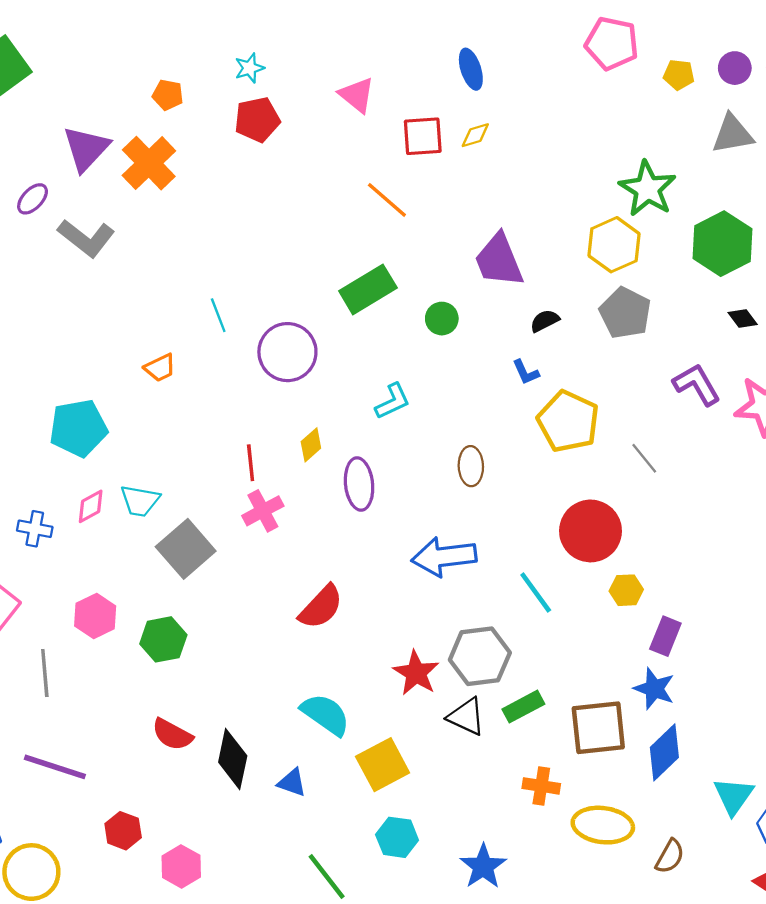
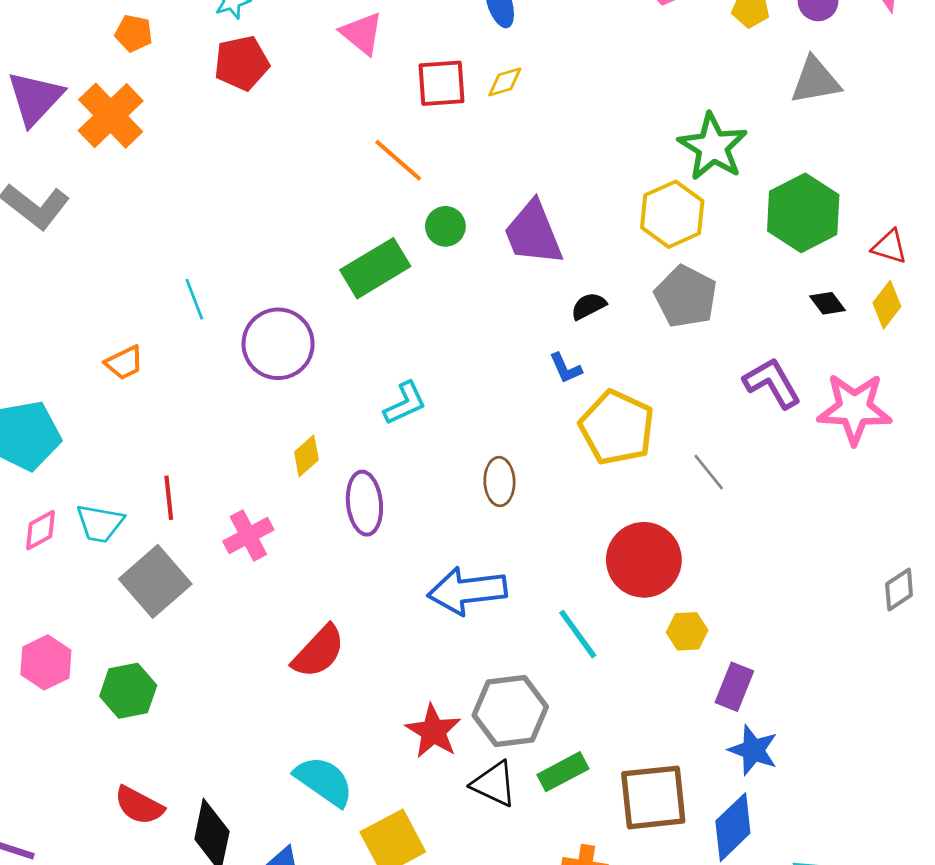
green circle: (442, 319) -> (445, 226), moved
red line: (251, 463) -> (169, 498), moved
blue star: (654, 689) -> (753, 750), moved

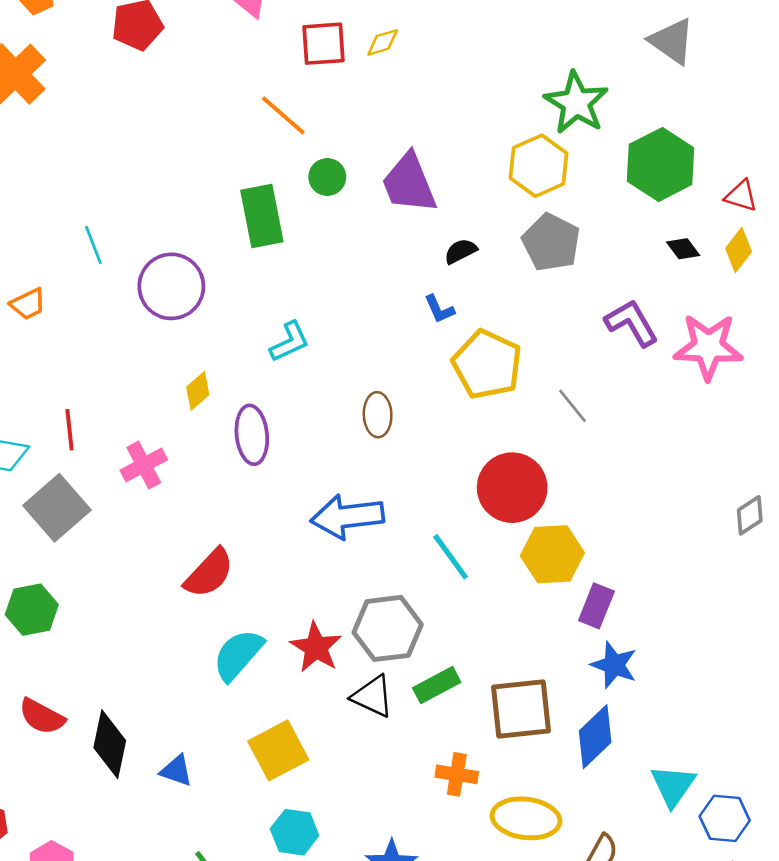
gray triangle: (815, 81) -> (672, 41), turned 45
green rectangle: (375, 268) -> (262, 216), turned -70
yellow hexagon: (687, 631) -> (552, 554), size x1.6
cyan semicircle: (324, 781) -> (238, 655), moved, turned -84

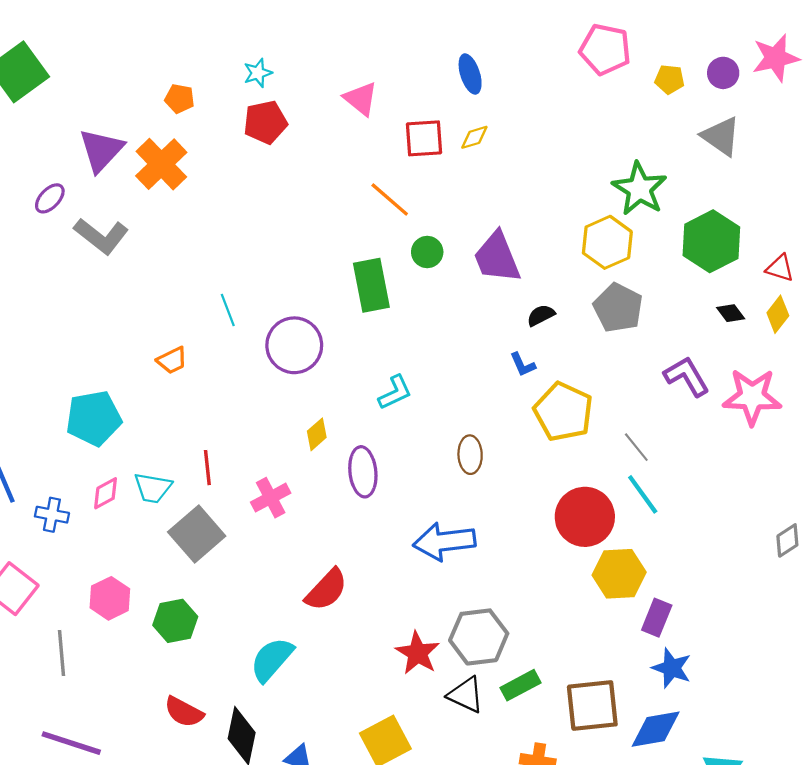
cyan line: (451, 557) -> (643, 494), moved
cyan semicircle: (238, 655) -> (272, 659), moved
blue diamond: (595, 737) -> (656, 729), turned 34

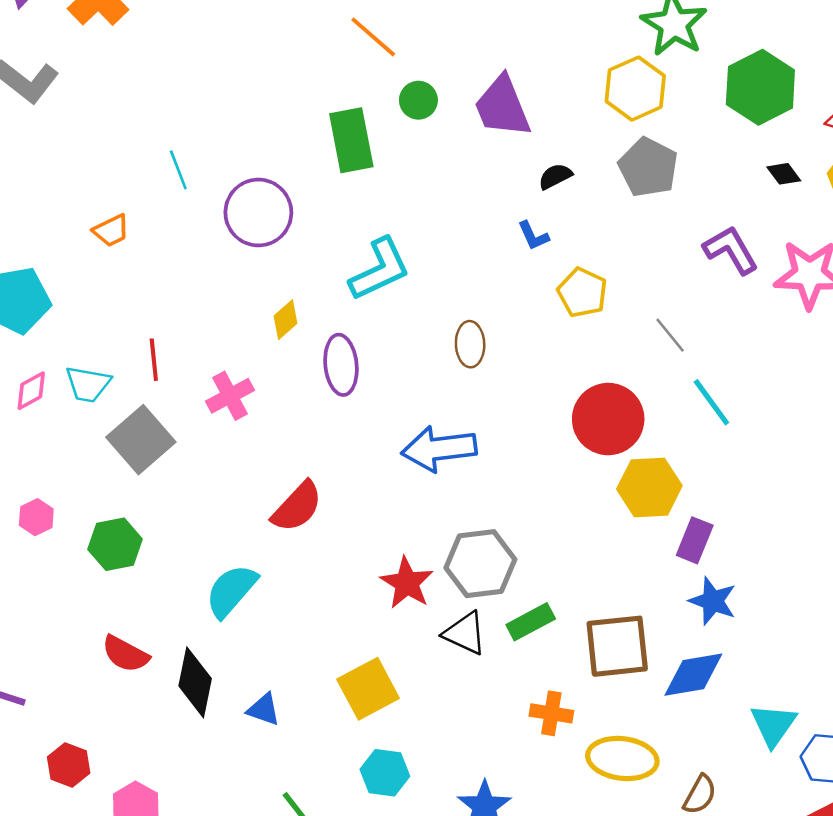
cyan L-shape: (395, 392) -> (380, 269), size x1.5
yellow pentagon: (563, 412) -> (582, 293), size x0.7
cyan line: (643, 494) -> (711, 402), moved
pink hexagon: (110, 598) -> (36, 517), size x0.7

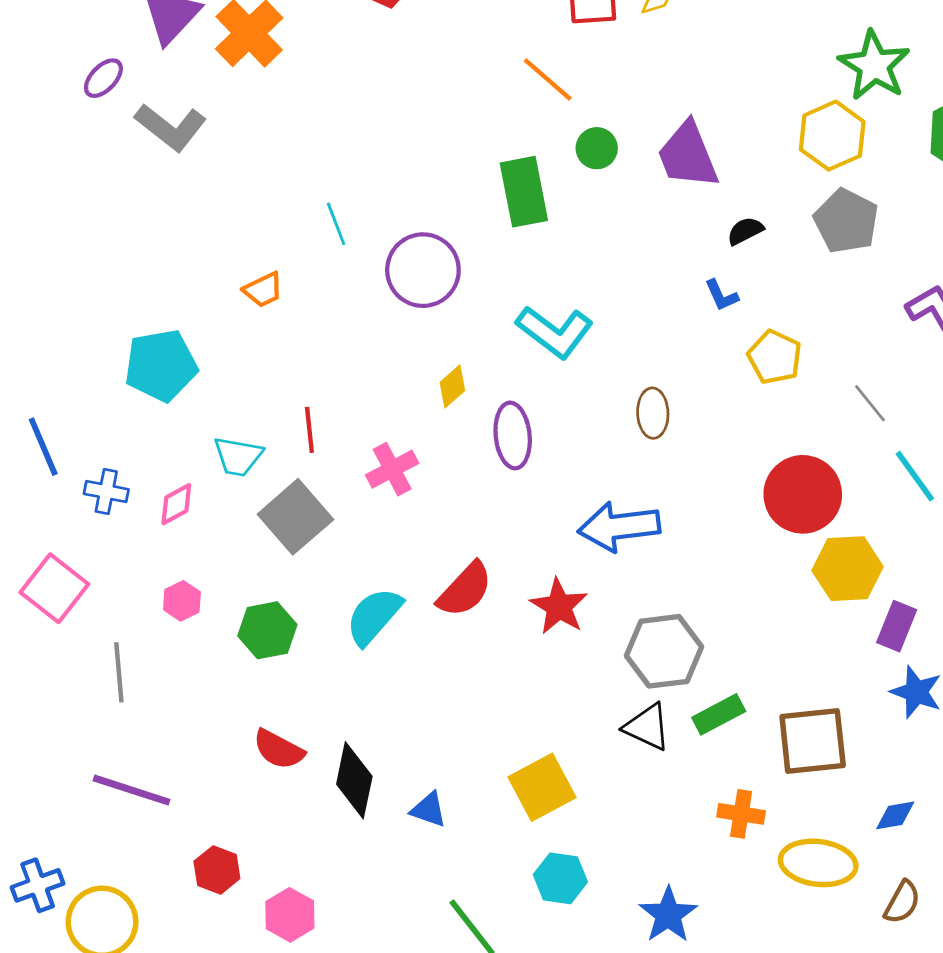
cyan L-shape: (380, 269) -> (555, 332), turned 62
pink diamond: (31, 391) -> (176, 504), moved
red star: (407, 583) -> (559, 606), moved
cyan semicircle: (231, 591) -> (374, 616), moved
blue diamond: (693, 675) -> (895, 815), moved, size x0.6

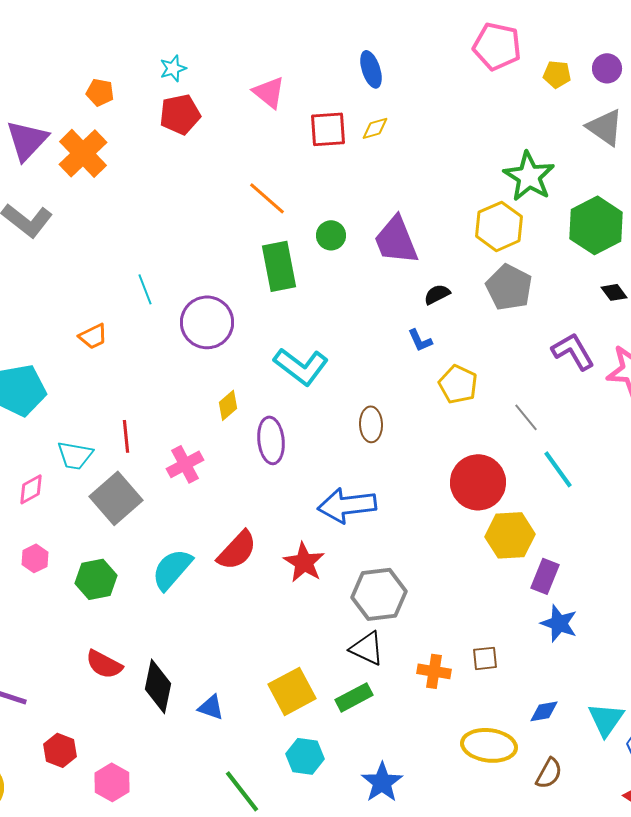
orange line: (548, 80) -> (267, 198), moved
green rectangle: (719, 714) -> (354, 697), moved
brown square: (813, 741) -> (485, 658), size x0.5
orange cross: (741, 814) -> (434, 671), moved

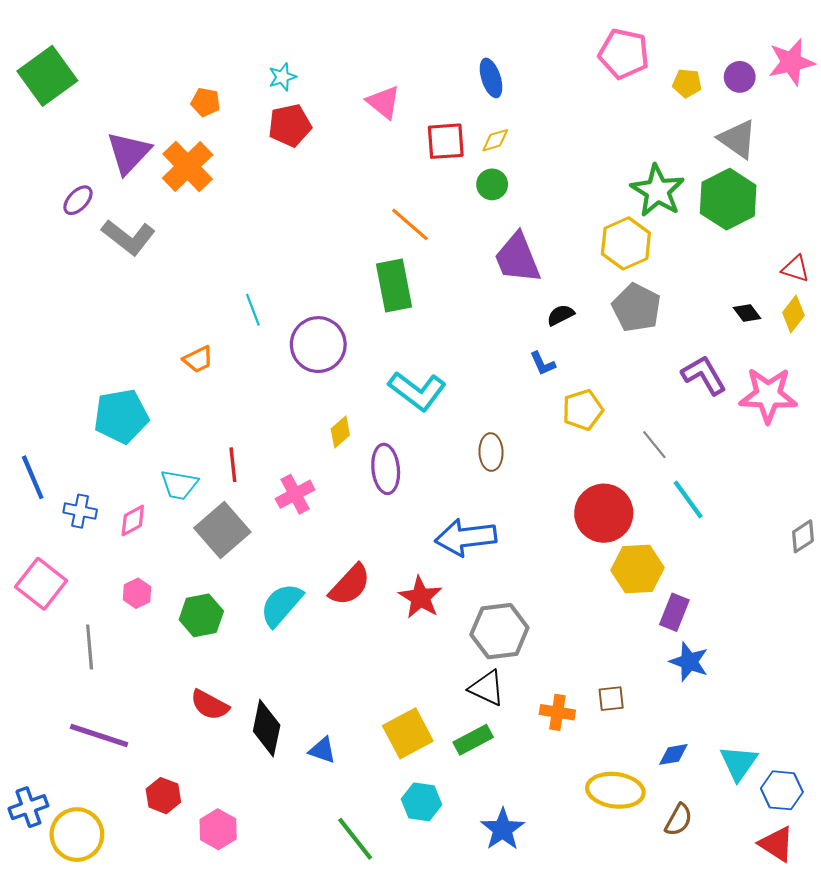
orange line: (267, 198) -> (410, 224), moved
green hexagon: (596, 225) -> (728, 199), moved
green circle: (331, 235) -> (492, 184), moved
yellow pentagon: (458, 384) -> (583, 410), turned 30

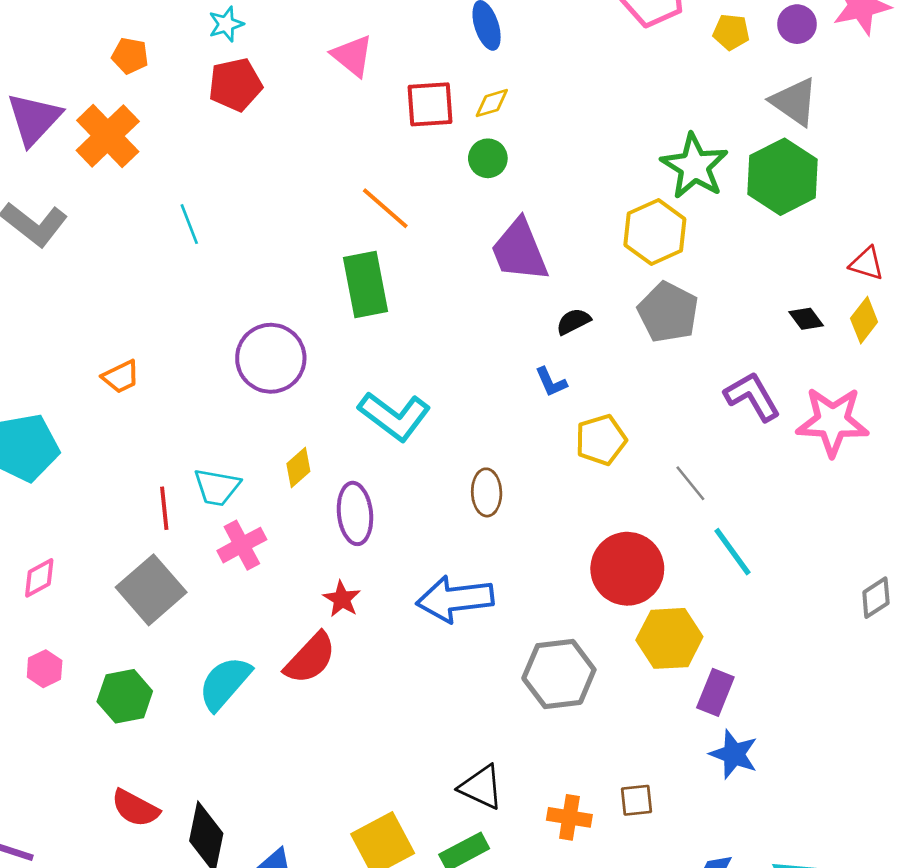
cyan line: (253, 310) -> (189, 224), moved
cyan trapezoid: (179, 485) -> (217, 487), moved
red star: (420, 597) -> (342, 599), moved, size x0.7
gray hexagon: (499, 631) -> (559, 674), moved

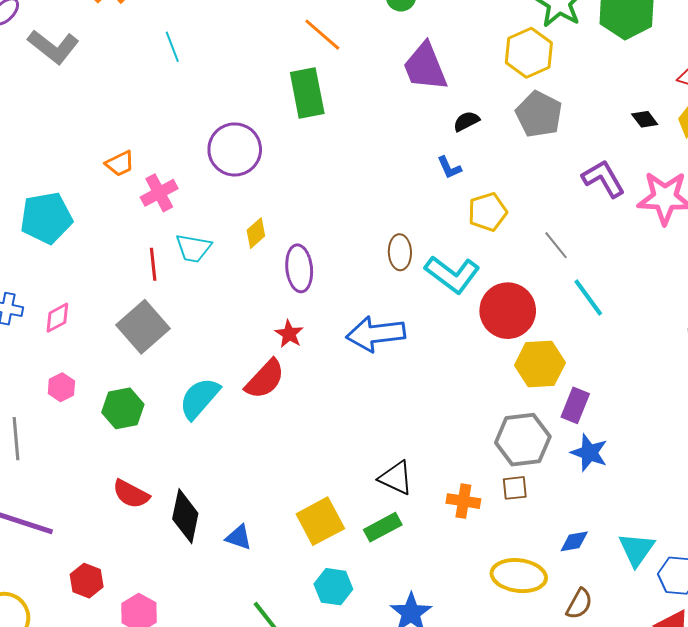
cyan L-shape: (394, 416) -> (452, 274), moved
pink cross: (242, 545) -> (159, 193), moved
gray hexagon: (559, 674) -> (523, 440), moved

